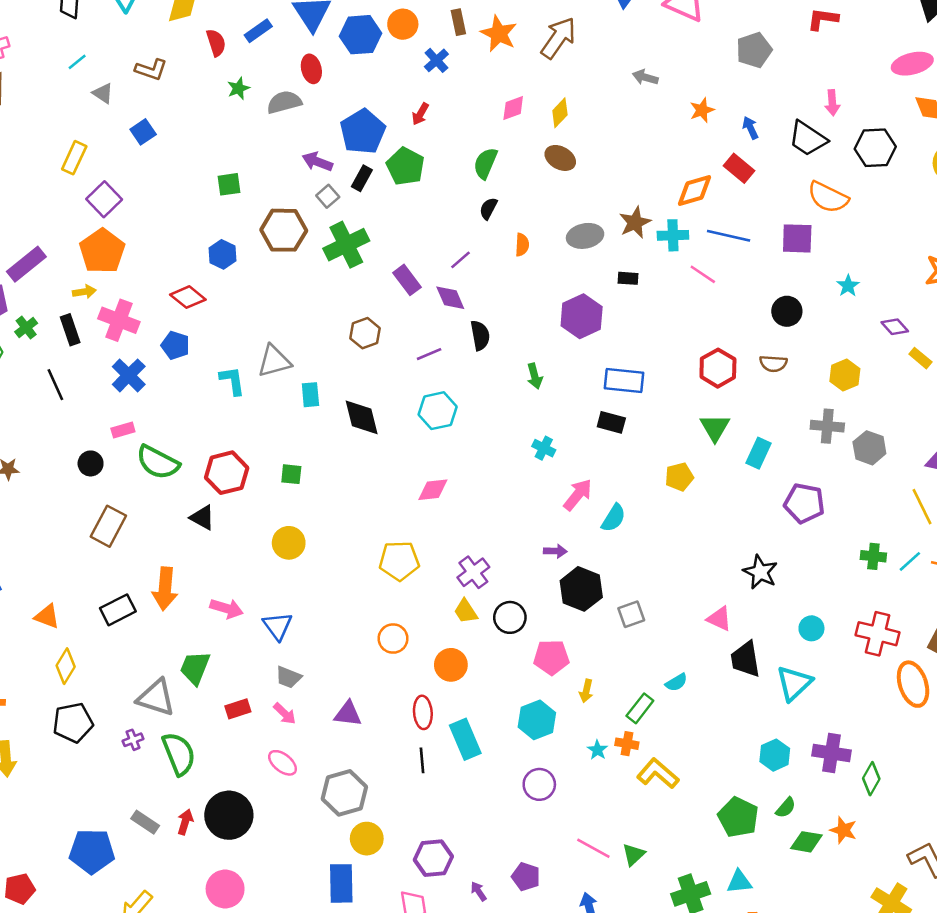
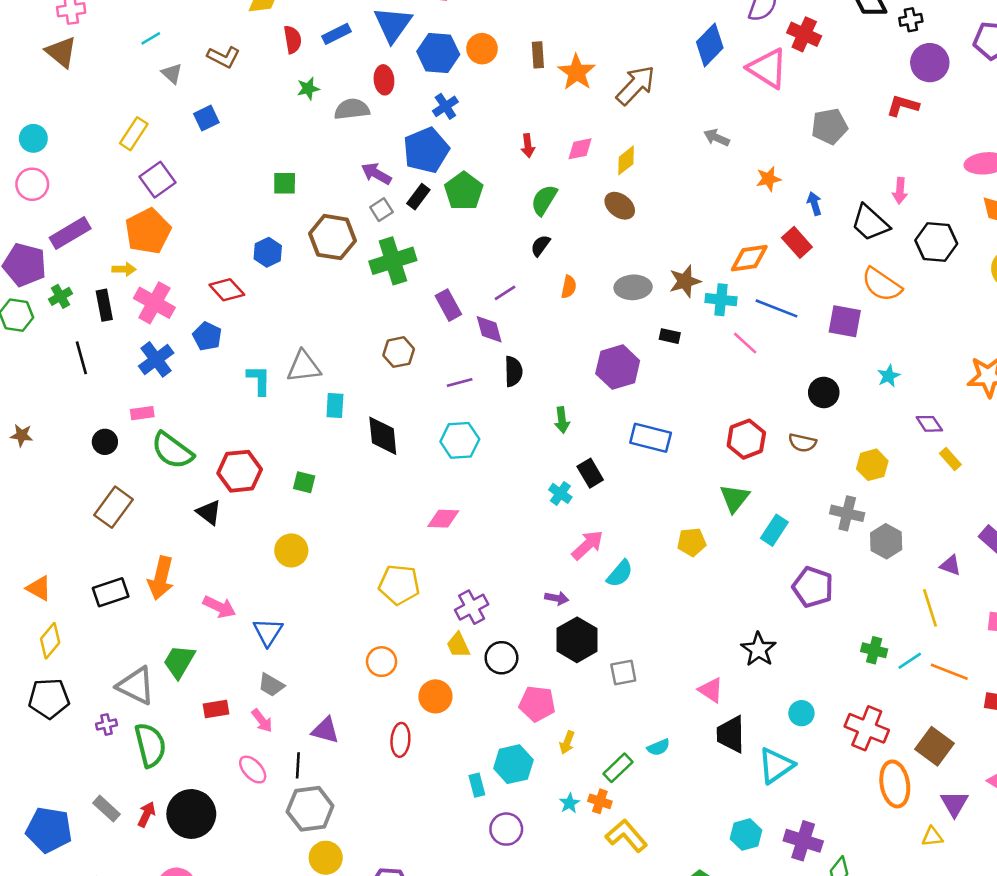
blue cross: (436, 60) -> (445, 106), moved
red arrow: (420, 114) -> (528, 146), moved, turned -45
black rectangle: (611, 422) -> (590, 473), moved, turned 36
cyan rectangle: (465, 739) -> (477, 785), moved, size x0.6
black line: (422, 760) -> (298, 765), moved

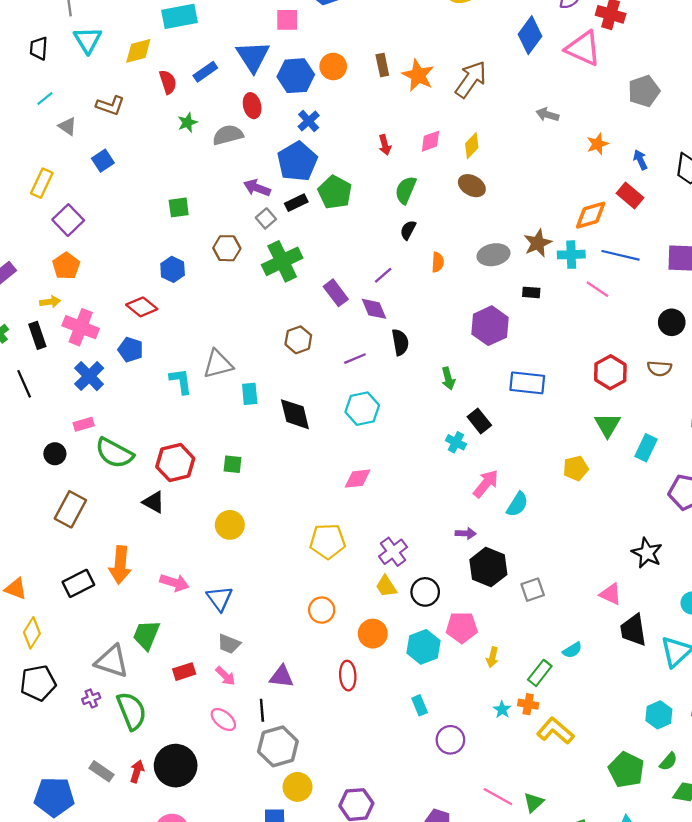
black rectangle: (418, 197) -> (296, 203), turned 35
orange pentagon: (148, 231) -> (66, 266), size x0.7
brown hexagon: (332, 237) -> (227, 248), size x0.7
cyan hexagon: (513, 764) -> (423, 647), moved

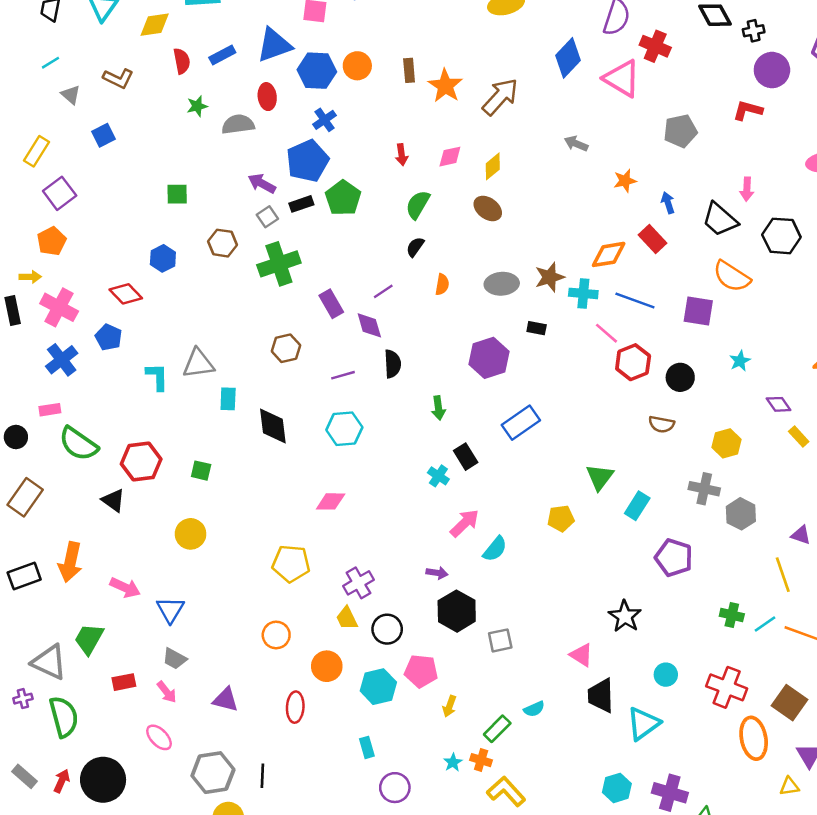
blue triangle: (253, 56) -> (274, 45), turned 36
red hexagon: (610, 372) -> (633, 362), moved
blue rectangle: (527, 383) -> (521, 423), turned -48
black line: (262, 710) -> (262, 776), moved

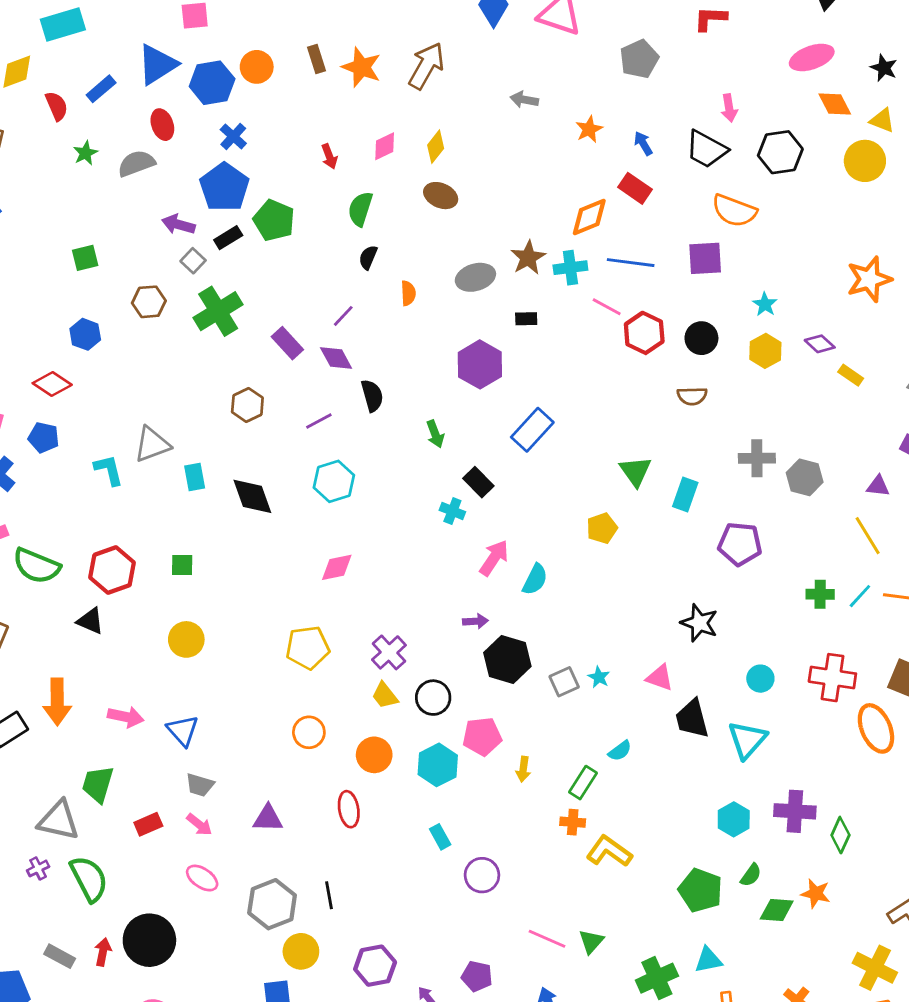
yellow hexagon: (727, 443) -> (765, 351), moved
cyan star: (453, 762) -> (599, 677), moved

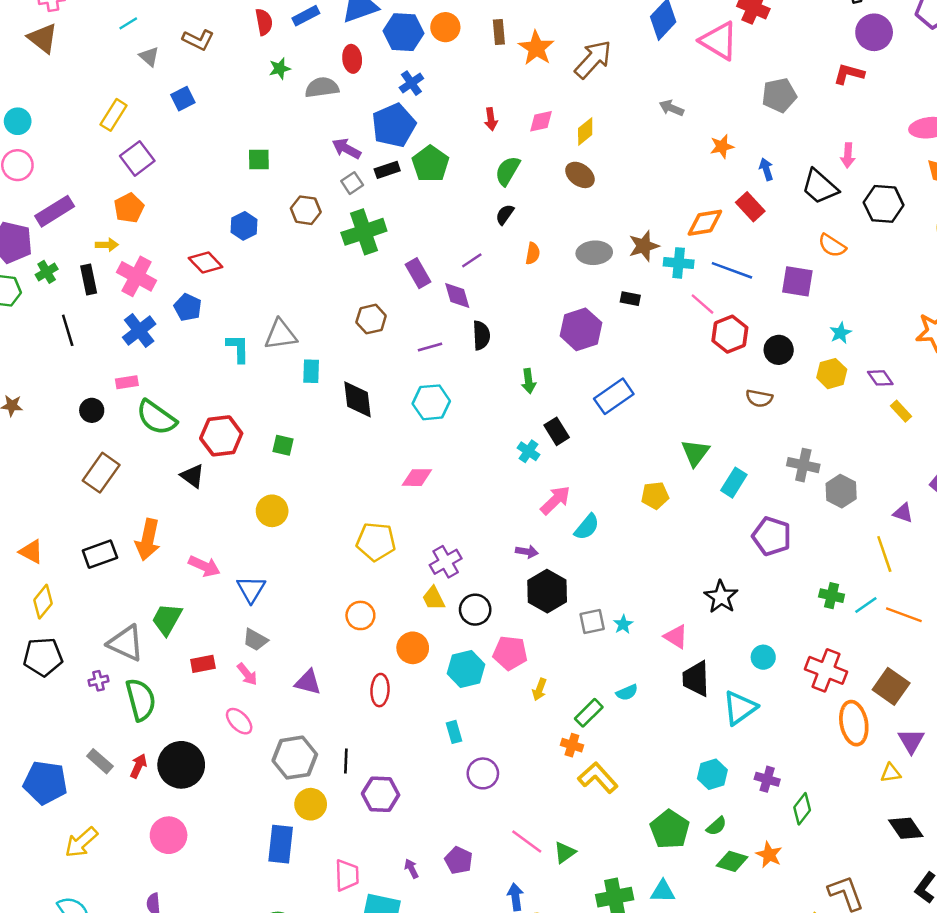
orange semicircle: (734, 211) -> (832, 246), size x0.7
purple cross: (795, 811) -> (767, 779), size x0.7
purple hexagon: (375, 966) -> (381, 794), moved

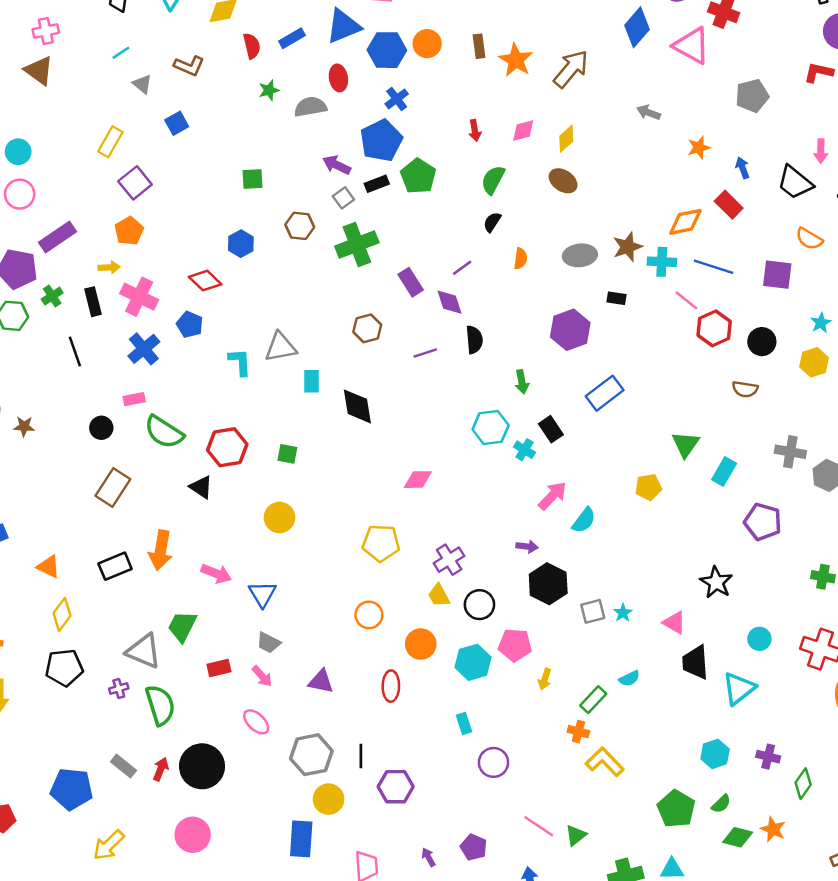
cyan hexagon: (431, 402) -> (491, 427), moved

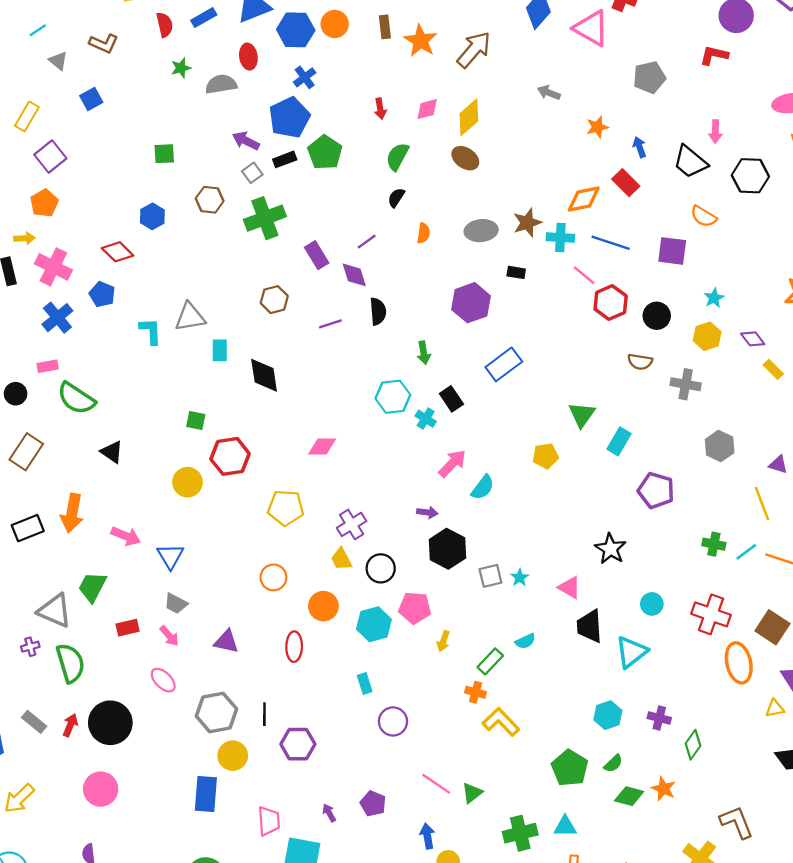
yellow diamond: (566, 139) -> (469, 117), size x1.4
red hexagon: (227, 447) -> (230, 456), moved
gray cross: (790, 452) -> (686, 384), moved

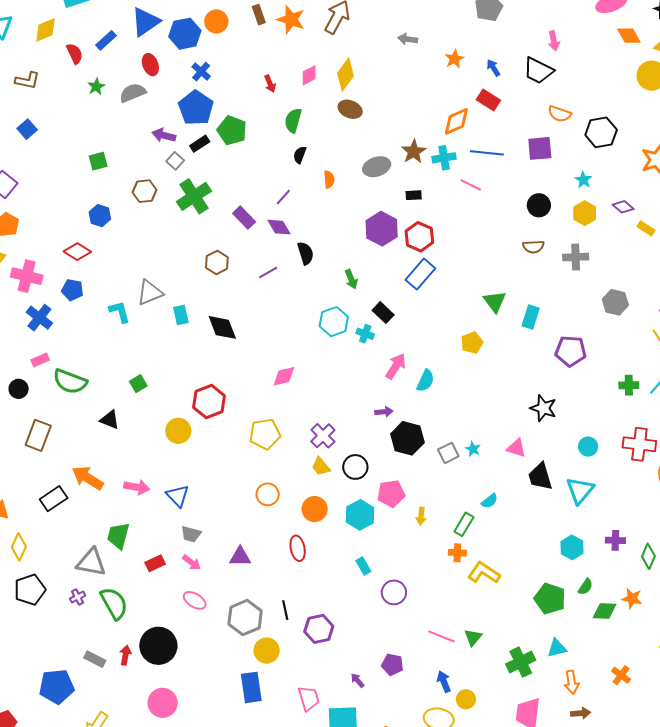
black hexagon: (750, 176) -> (601, 132), moved
red hexagon: (611, 303) -> (419, 237), moved
green square: (196, 420) -> (138, 384), moved, turned -30
orange arrow: (72, 513) -> (88, 478), turned 124

